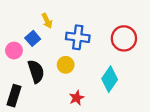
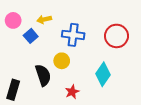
yellow arrow: (47, 21) -> (44, 19), turned 104
pink circle: (14, 51) -> (13, 20), moved
black semicircle: (36, 71) -> (43, 75), moved

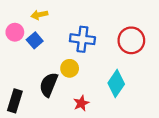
yellow arrow: (44, 19) -> (39, 15), moved
pink circle: (13, 20) -> (15, 32), moved
black semicircle: (43, 75) -> (49, 85), turned -140

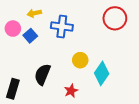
blue cross: (82, 39) -> (62, 26), moved
red circle: (131, 40) -> (115, 18), moved
yellow circle: (70, 68) -> (80, 60), moved

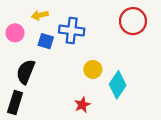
blue square: (30, 36) -> (46, 41), moved, turned -32
black semicircle: (42, 74) -> (26, 72), moved

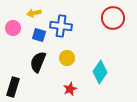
yellow circle: (93, 69) -> (67, 58), moved
black semicircle: (26, 72) -> (38, 62), moved

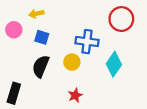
blue cross: (61, 26) -> (87, 42), moved
cyan diamond: (100, 72) -> (114, 64), moved

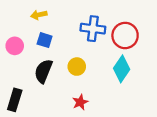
red circle: (121, 19) -> (125, 36), moved
pink circle: (14, 30) -> (15, 46), moved
blue cross: (87, 42) -> (93, 29), moved

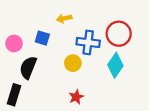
yellow arrow: (39, 15) -> (64, 18), moved
blue cross: (93, 29) -> (88, 42), moved
black semicircle: (43, 71) -> (28, 67), moved

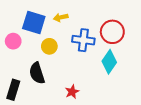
blue square: (42, 38) -> (34, 23), moved, size x1.6
yellow circle: (73, 63) -> (49, 46), moved
black semicircle: (28, 67) -> (37, 73), moved, turned -40

